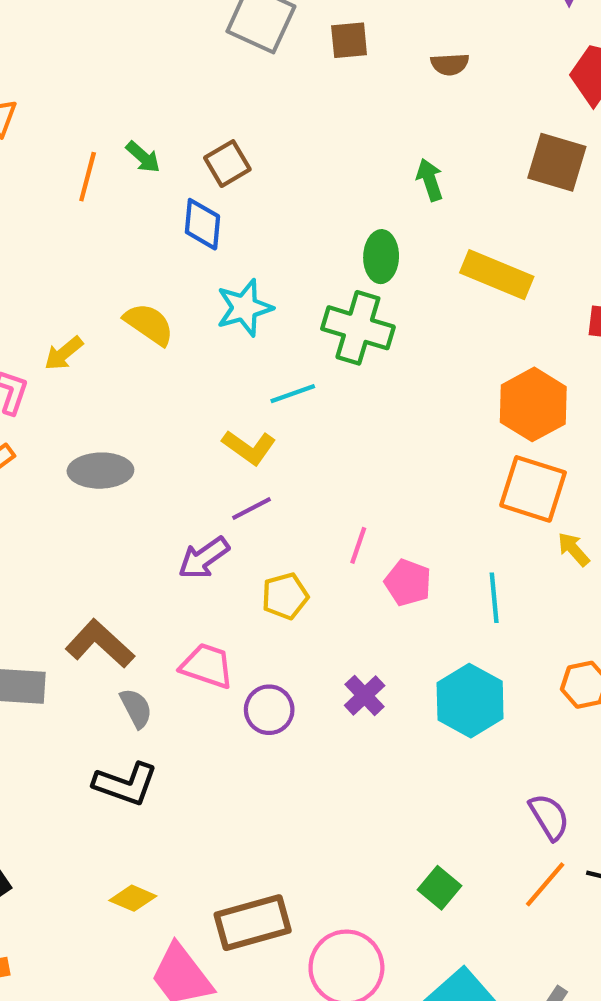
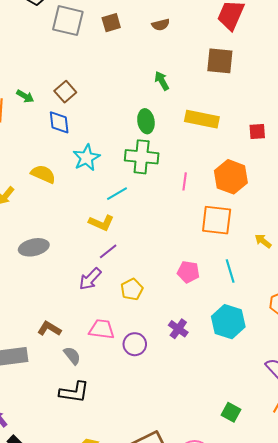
orange square: (533, 489) -> (217, 220), moved
pink line: (358, 545) -> (185, 181), moved
brown L-shape: (100, 644) -> (49, 329), size x0.7

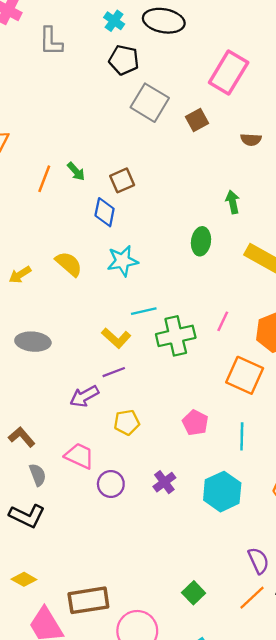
brown square: (111, 23) -> (197, 120), turned -30
green cross: (142, 157) -> (176, 336), moved, turned -36

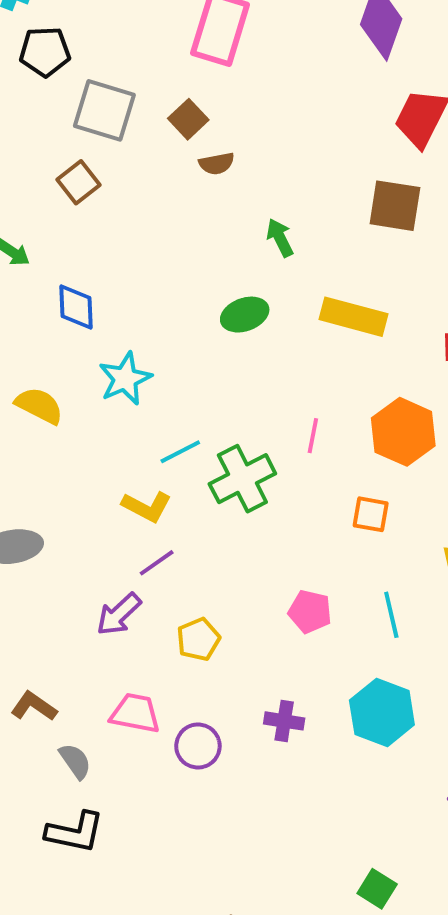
brown semicircle: (251, 140) -> (217, 164), moved
brown square: (122, 180) -> (78, 182), moved
green ellipse: (201, 241) -> (245, 315), turned 76
orange square: (245, 375) -> (371, 514), size x0.6
purple cross: (164, 482) -> (284, 721), turned -30

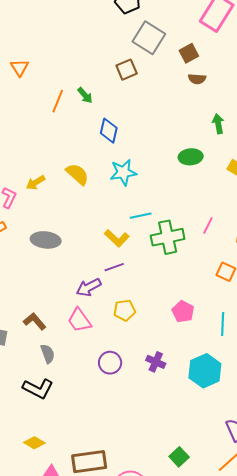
pink trapezoid: (135, 713) -> (79, 320), moved, turned -152

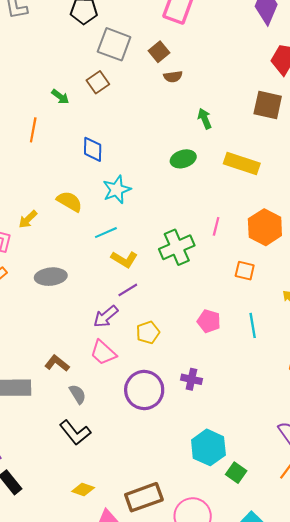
green arrow: (85, 95) -> (60, 97), moved
cyan line: (141, 216) -> (106, 233), moved
purple circle: (110, 363) -> (144, 390), size x1.6
cyan hexagon: (205, 371) -> (208, 447), moved
black L-shape: (38, 389) -> (75, 433), turned 36

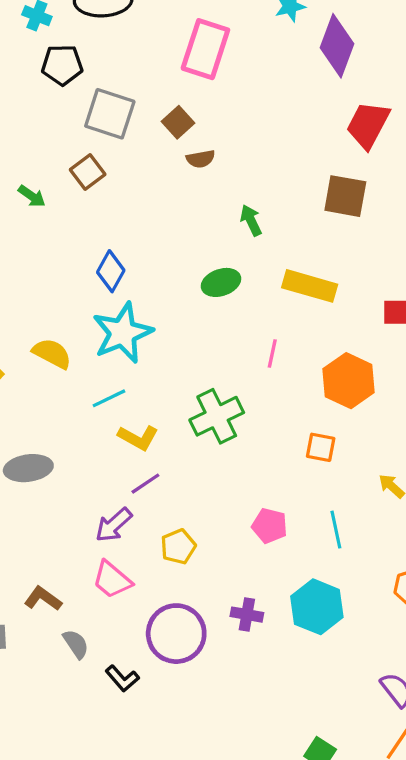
blue diamond: (93, 149) -> (111, 271), moved, turned 30
cyan star: (117, 190) -> (123, 333), size x1.4
pink line: (216, 226) -> (272, 354), moved
black L-shape: (75, 433) -> (122, 678), moved, size x0.7
cyan hexagon: (208, 447) -> (317, 607), moved

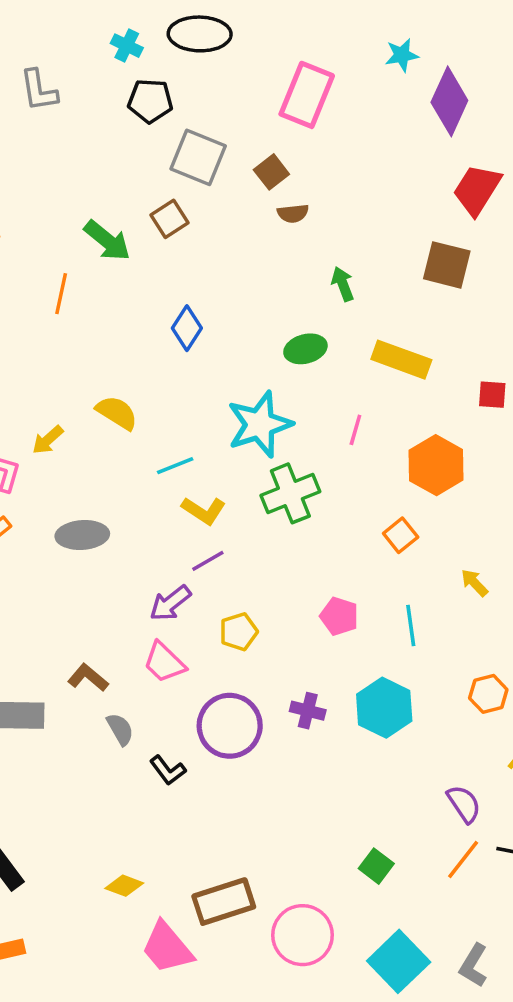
green arrow: (32, 196) -> (107, 241), size x1.6
cyan star: (123, 333) -> (260, 424), moved
orange square: (321, 447) -> (401, 535), turned 36

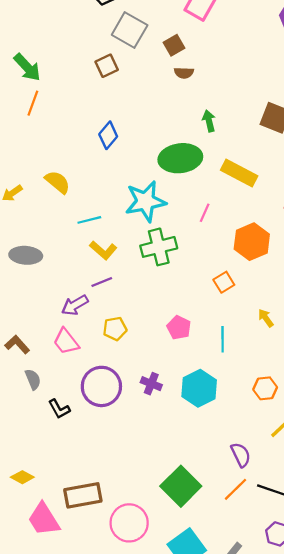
green arrow: (107, 241) -> (27, 67), moved
green ellipse: (305, 349) -> (180, 158), size x1.6
green square: (376, 866) -> (181, 486), size x1.8

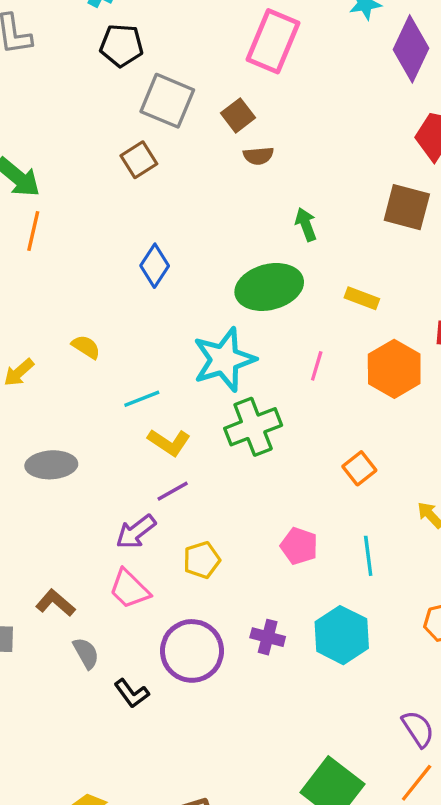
yellow rectangle: (239, 173) -> (362, 298), size x0.6
yellow semicircle: (58, 182) -> (86, 347), size x0.7
orange hexagon: (252, 242) -> (394, 369), moved

